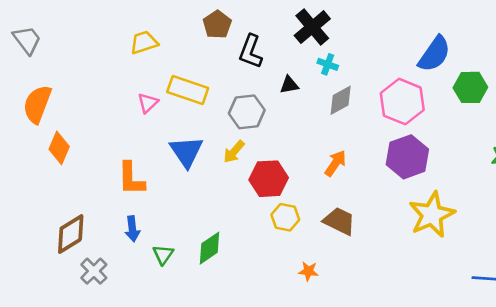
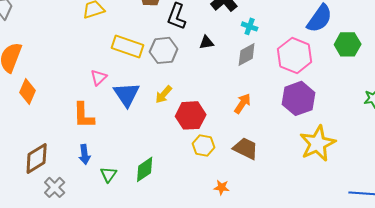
cyan cross: (328, 64) -> (250, 26), moved
pink triangle: (148, 103) -> (99, 77), moved
gray hexagon: (247, 112) -> (164, 50), moved

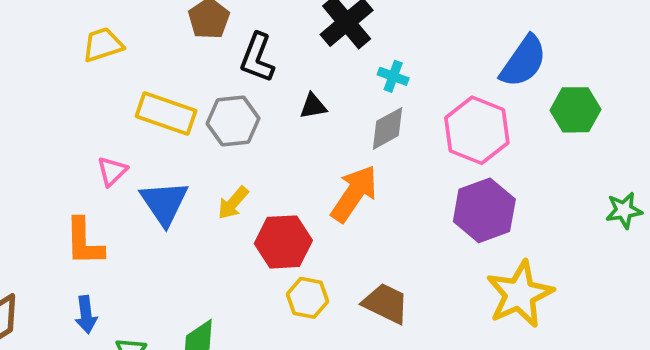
orange arrow: (243, 103) -> (354, 194), moved, size x1.5

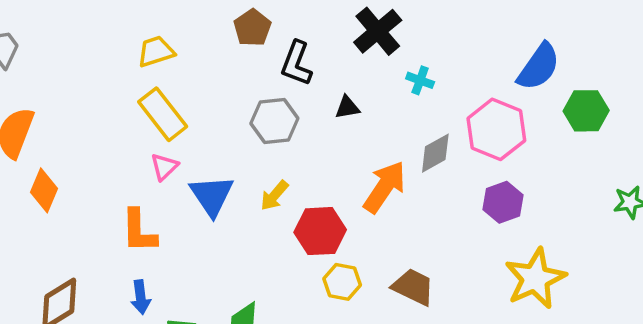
yellow rectangle: (166, 114) -> (163, 114), moved, turned 33
gray diamond: (388, 128) -> (435, 153), moved
purple hexagon: (484, 210) -> (503, 202), size x0.7

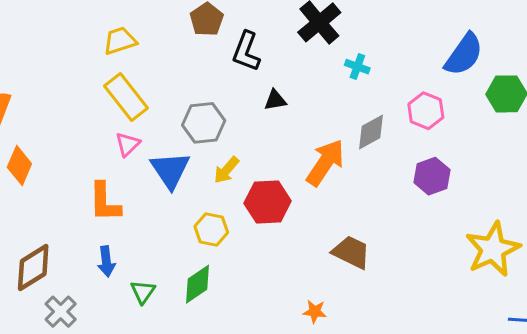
black triangle: (347, 107) -> (275, 100), moved
gray hexagon: (274, 121) -> (204, 123), moved
pink hexagon: (496, 129) -> (426, 111), size x0.7
yellow star: (535, 278) -> (493, 249), moved
yellow hexagon: (342, 282) -> (211, 229), moved

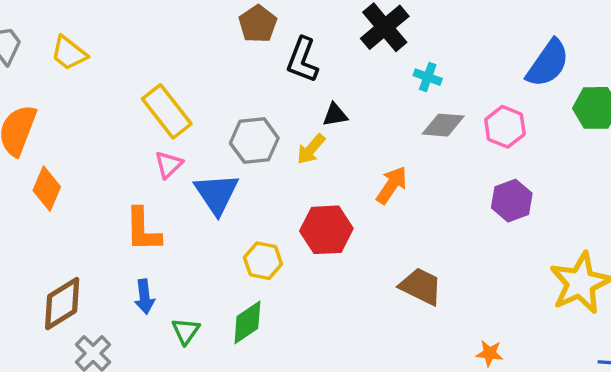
yellow trapezoid: (120, 41) -> (69, 53), moved, turned -124
gray diamond: (371, 132) -> (443, 125), moved, turned 33
orange arrow: (325, 162) -> (392, 185), size x0.7
yellow arrow: (226, 170) -> (311, 149), moved
orange star: (315, 312) -> (489, 353), moved

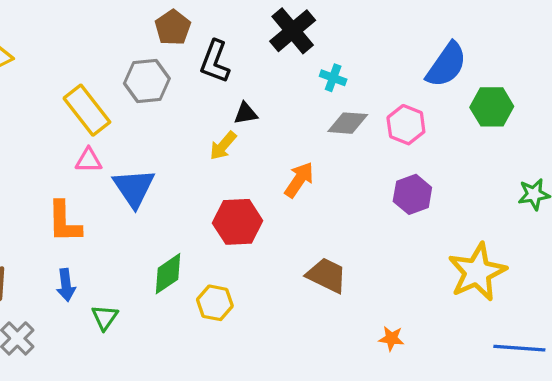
gray hexagon: (254, 141) -> (147, 81), moved
pink triangle: (169, 165) -> (89, 160), turned 44
yellow hexagon: (263, 261) -> (215, 303), moved
green diamond: (247, 322) -> (168, 274), moved

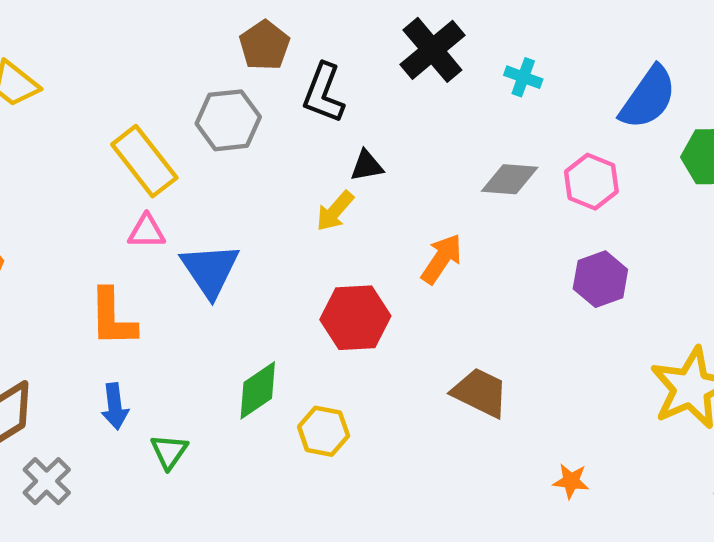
cyan cross: (333, 78) -> (523, 77), moved

